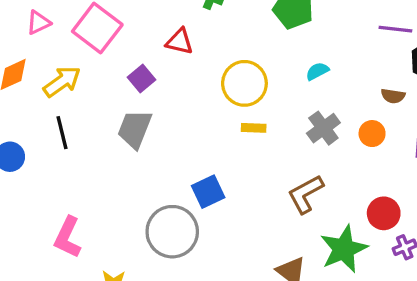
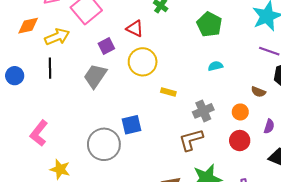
yellow circle: (244, 83) -> (143, 62), moved
gray cross: (323, 128) -> (203, 111), moved
red circle: (384, 213) -> (240, 141), moved

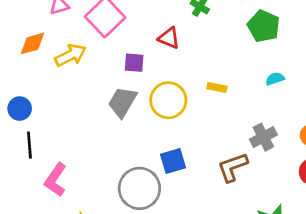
purple square: (106, 46) -> (134, 63), turned 35
yellow circle: (143, 62) -> (168, 100), moved
black line: (50, 68) -> (29, 145), moved
yellow rectangle: (168, 92) -> (217, 88), moved
brown L-shape: (191, 140) -> (233, 167), moved

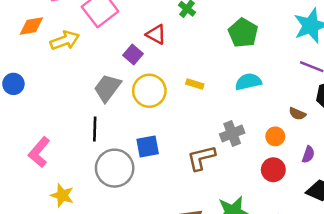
purple square: (134, 63) -> (133, 54), moved, turned 30
cyan semicircle: (275, 79) -> (248, 82), size x1.5
black line: (29, 145) -> (95, 129), moved

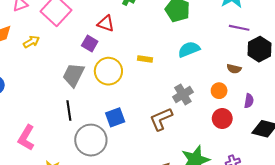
yellow arrow: (65, 40) -> (31, 42), size x0.7

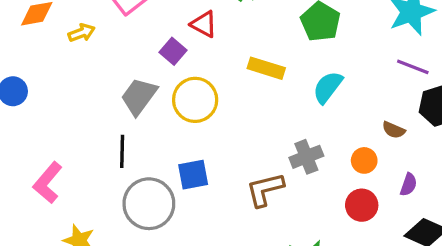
cyan semicircle: (189, 49) -> (328, 87), turned -40
yellow rectangle: (145, 59) -> (266, 68), moved, size x1.5

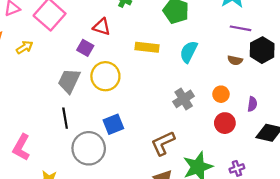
brown semicircle: (394, 130) -> (235, 60), moved
brown L-shape: (265, 190) -> (163, 143), moved

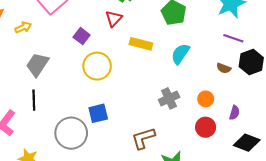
red triangle: (102, 27) -> (114, 19), moved, turned 48
gray trapezoid: (69, 81) -> (37, 65), moved
black line: (65, 118) -> (34, 100), moved

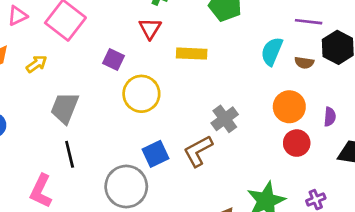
cyan semicircle: (180, 54) -> (272, 51), moved
gray cross: (169, 98) -> (225, 119), moved
orange circle: (206, 99) -> (289, 107), size x1.5
brown L-shape: (143, 138) -> (198, 151), moved

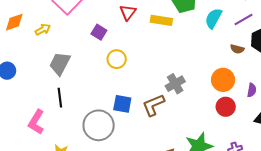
purple line: (309, 22) -> (243, 20), turned -42
cyan semicircle: (272, 51) -> (213, 18), moved
yellow rectangle: (192, 54) -> (161, 20), moved
yellow circle: (141, 94) -> (117, 59), size x0.7
blue square: (156, 154) -> (122, 104), turned 30

